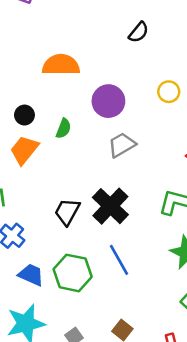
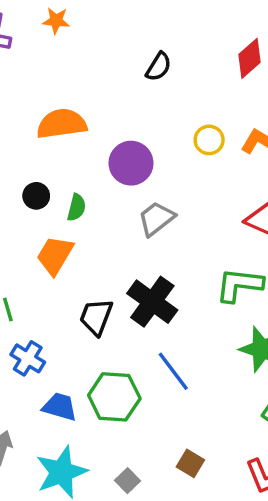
black circle: (24, 115) -> (36, 196), moved
orange trapezoid: (24, 150) -> (55, 255), moved

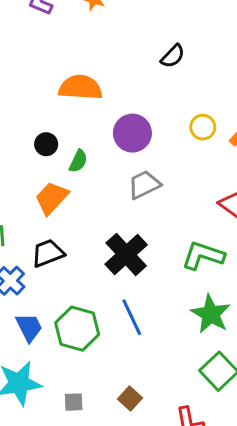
black trapezoid: (96, 317) -> (48, 253), moved, turned 36
blue trapezoid: (60, 407) -> (29, 327), turned 36
gray square: (127, 481) -> (74, 402), turned 30

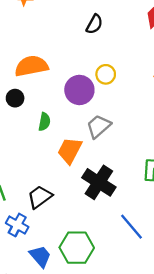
yellow circle: (203, 127) -> (106, 74), moved
black circle: (46, 144) -> (15, 98), moved
orange trapezoid: (52, 198) -> (70, 151), moved
blue line: (132, 317) -> (132, 227), moved

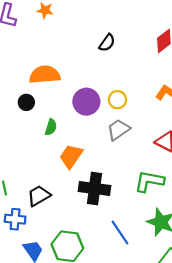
yellow circle: (106, 74) -> (117, 100), moved
gray trapezoid: (99, 126) -> (118, 130), moved
black cross: (99, 182) -> (94, 188), turned -32
blue cross: (17, 225) -> (15, 219), turned -30

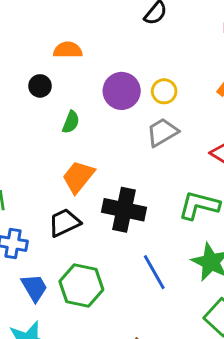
orange semicircle: (45, 75) -> (68, 50), size x0.7
orange trapezoid: (71, 156) -> (78, 177), moved
black trapezoid: (39, 196) -> (64, 223), moved

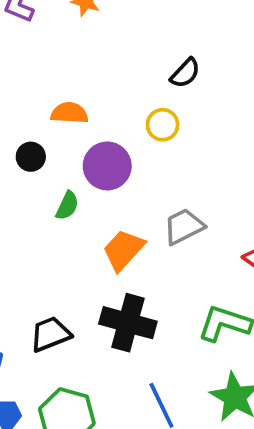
purple circle: (122, 91) -> (107, 166), moved
yellow circle: (164, 91) -> (163, 125), moved
orange trapezoid: (78, 177) -> (123, 250), moved

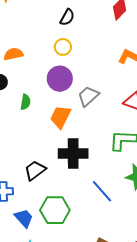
purple circle: (107, 166) -> (60, 79), moved

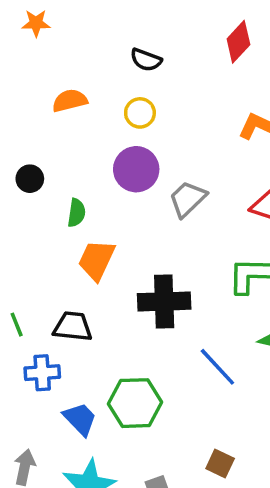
black semicircle: (67, 17) -> (146, 60), turned 84
orange semicircle: (13, 54) -> (70, 101), moved
orange trapezoid: (60, 117) -> (96, 260), moved
black trapezoid: (35, 170) -> (73, 327), moved, turned 45

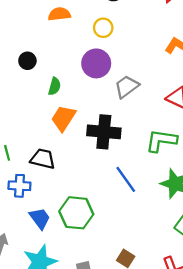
black cross: (164, 301) -> (104, 132), moved
blue line: (217, 367) -> (126, 179), moved

